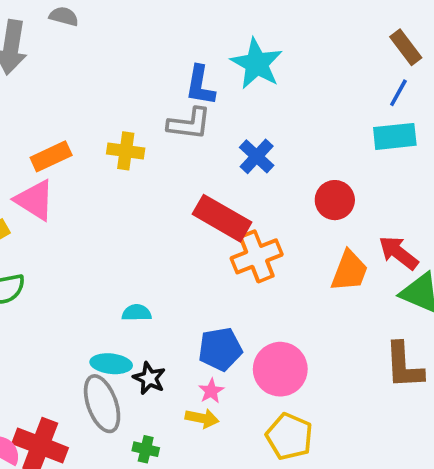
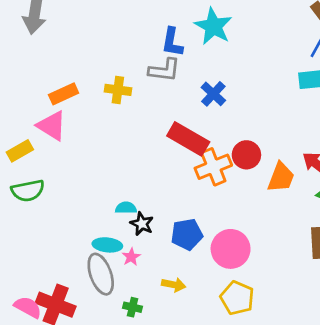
red circle: (335, 200) -> (246, 155), moved
black star: (149, 378) -> (142, 224), moved
pink star: (211, 391) -> (131, 257), moved

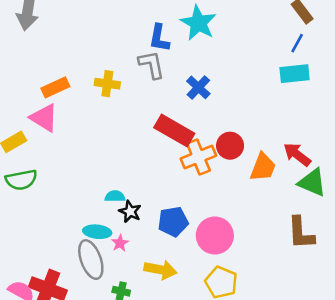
gray L-shape: (164, 70) -> (152, 65), turned -108
yellow arrow: (174, 285) -> (160, 270), size x1.4

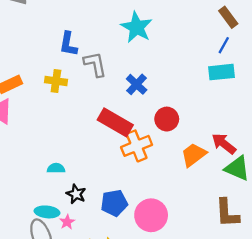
blue L-shape: (159, 38) -> (68, 44), moved
red circle: (230, 146) -> (167, 119), moved
orange trapezoid: (263, 167) -> (194, 155), turned -148
cyan semicircle: (115, 196) -> (56, 168), moved

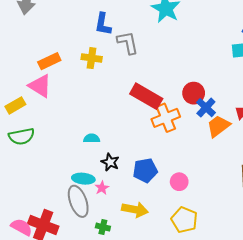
blue cross: (137, 84) -> (206, 108), moved
pink circle: (151, 215) -> (179, 182), size x0.6

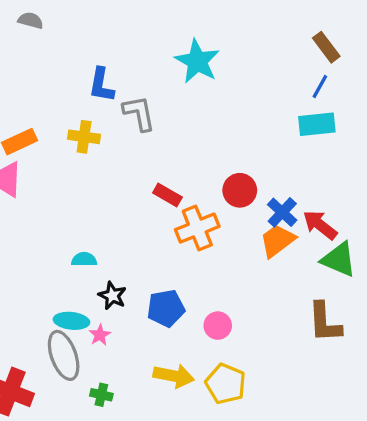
red rectangle: (146, 96) -> (167, 195), size x0.6
blue cross: (206, 108) -> (282, 212), moved
yellow arrow: (135, 210) -> (174, 376), moved

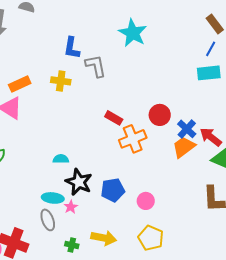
black star: (112, 296) -> (79, 182), size x1.5
gray ellipse: (64, 355) -> (48, 220), size x0.7
yellow arrow: (174, 376) -> (104, 238), moved

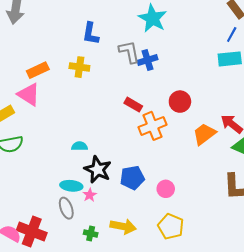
gray L-shape: (96, 66) -> (129, 52), moved
blue cross: (187, 129) -> (147, 60), moved, turned 30

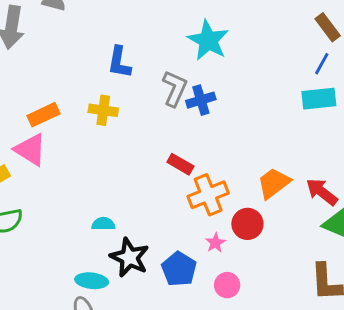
gray L-shape: (129, 52) -> (175, 88), turned 35
red circle: (180, 102) -> (247, 224), moved
orange trapezoid: (204, 134) -> (274, 183), moved
blue pentagon: (132, 178) -> (179, 269), turned -30
pink star: (90, 195) -> (215, 243), moved

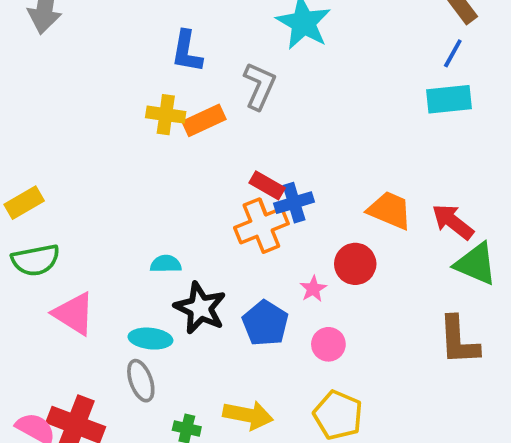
blue cross: (201, 100) -> (294, 203), moved
orange rectangle: (44, 115) -> (204, 120), moved
pink triangle: (30, 150) -> (74, 314), moved
orange trapezoid: (274, 183) -> (390, 210), turned 60
orange cross: (208, 195) -> (261, 226), moved

